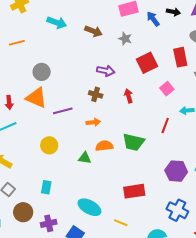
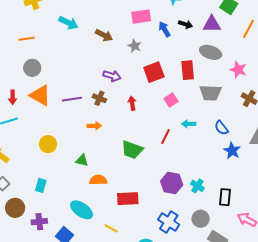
gray circle: (42, 72) -> (32, 68), moved
purple line: (63, 111) -> (72, 99), moved
orange semicircle: (104, 146) -> (98, 180), moved

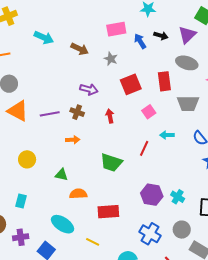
purple triangle: (212, 24) -> (187, 35), turned -42

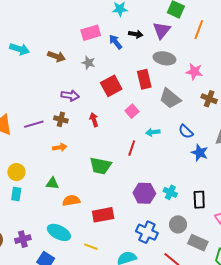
gray trapezoid: (188, 103) -> (170, 98), turned 45
cyan rectangle: (21, 201) -> (16, 194), moved
purple cross: (21, 237) -> (23, 239), moved

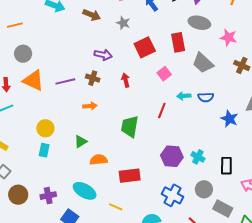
blue semicircle: (186, 132) -> (206, 97), moved, turned -49
green trapezoid: (101, 166) -> (130, 127), turned 85
green triangle: (52, 183) -> (81, 141), turned -40

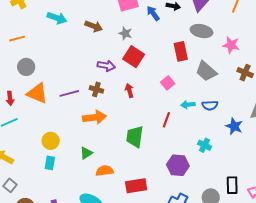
red square: (145, 47) -> (134, 57), moved, turned -30
orange arrow: (90, 106) -> (94, 117), size x1.6
cyan cross: (198, 157) -> (205, 145), moved
black rectangle: (226, 166) -> (232, 185), moved

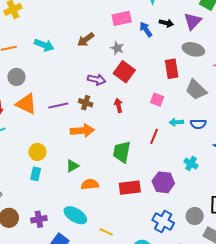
cyan arrow: (57, 18) -> (44, 45), moved
brown arrow: (94, 26) -> (86, 40), turned 120
pink square: (168, 83) -> (157, 100), turned -32
red rectangle: (136, 186) -> (130, 188), moved

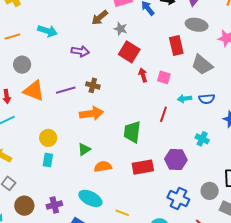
brown arrow: (86, 40) -> (100, 18), moved
purple arrow: (97, 80) -> (80, 51), moved
red arrow: (118, 105) -> (143, 75), moved

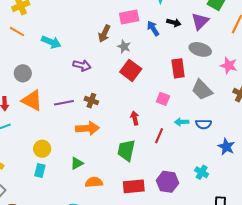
brown arrow: (100, 18) -> (104, 34), turned -30
orange line: (12, 36) -> (17, 32), moved, turned 42
red arrow: (143, 75) -> (135, 118), moved
cyan cross: (202, 139) -> (202, 172), moved

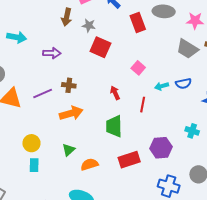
red rectangle: (178, 68) -> (138, 23), moved
gray trapezoid: (202, 90) -> (187, 49), moved
pink square: (163, 99) -> (138, 68), turned 32

